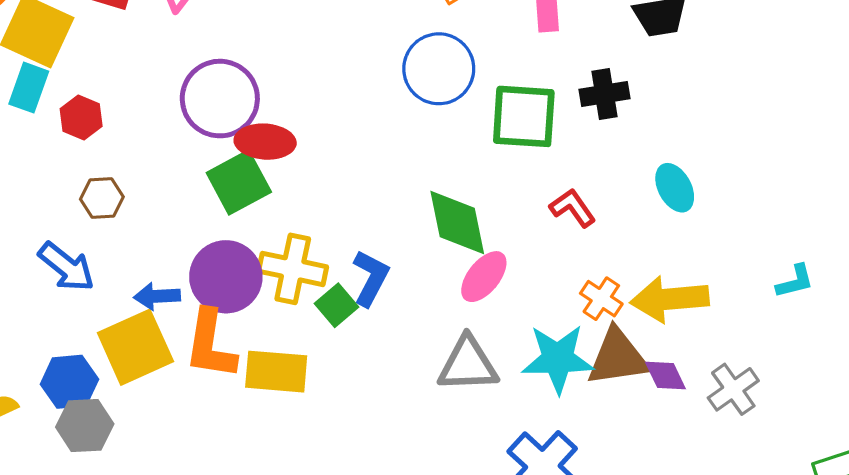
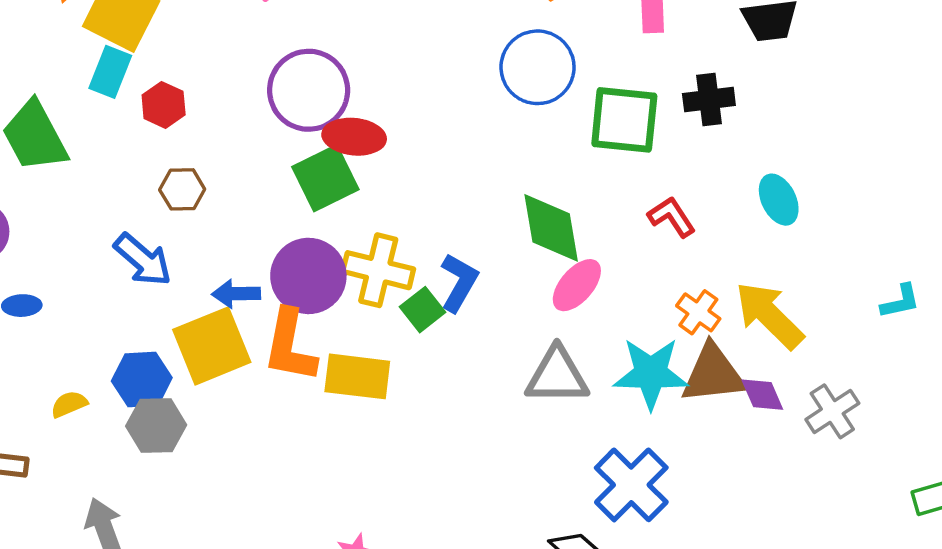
yellow arrow: (670, 299) -> (769, 315), turned 48

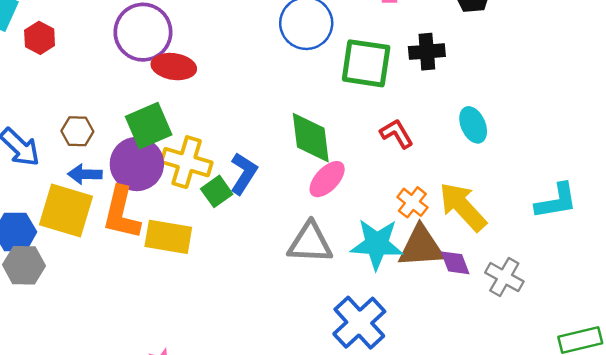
green square: (325, 178) -> (149, 126), moved
brown hexagon: (182, 189) -> (77, 131), moved
cyan L-shape: (900, 301) -> (556, 201), size x1.5
yellow square: (212, 346) -> (66, 210), turned 36
gray cross: (832, 411) -> (504, 277), turned -30

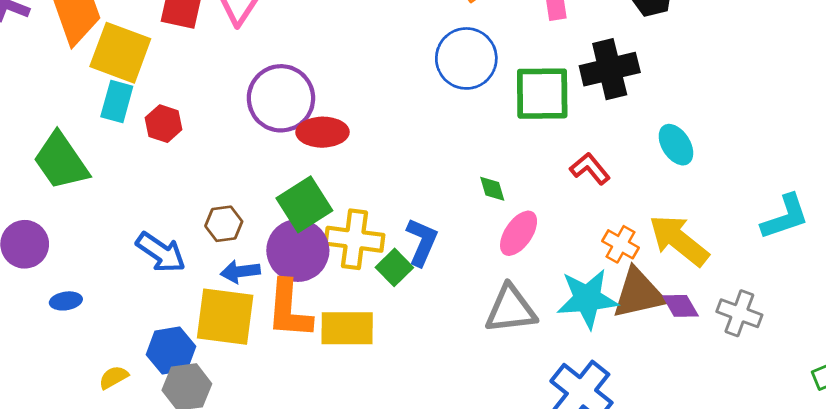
black cross: (427, 52) -> (610, 69), size x1.4
green diamond: (311, 138) -> (492, 189), size x0.5

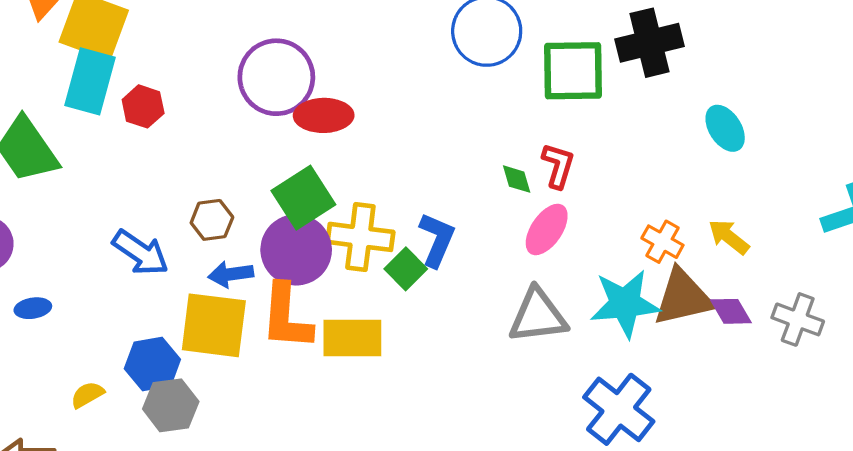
cyan rectangle: (117, 101) -> (90, 81), size x1.4
red L-shape: (590, 169) -> (558, 166), moved, turned 57
yellow arrow: (679, 240) -> (729, 237), size x0.6

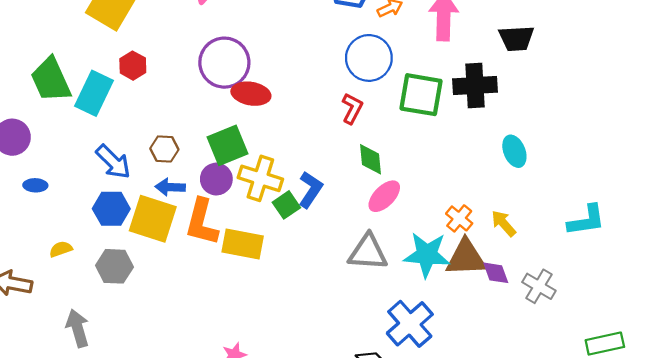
cyan rectangle: (90, 81) -> (94, 93), moved
red L-shape: (558, 166) -> (352, 108), moved
green diamond: (517, 179) -> (371, 159), size x1.4
purple circle: (296, 250) -> (216, 179), size x0.7
blue hexagon: (152, 364) -> (111, 209), moved

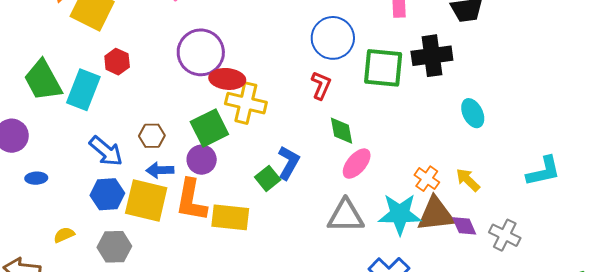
yellow cross: (260, 178) -> (246, 103), moved

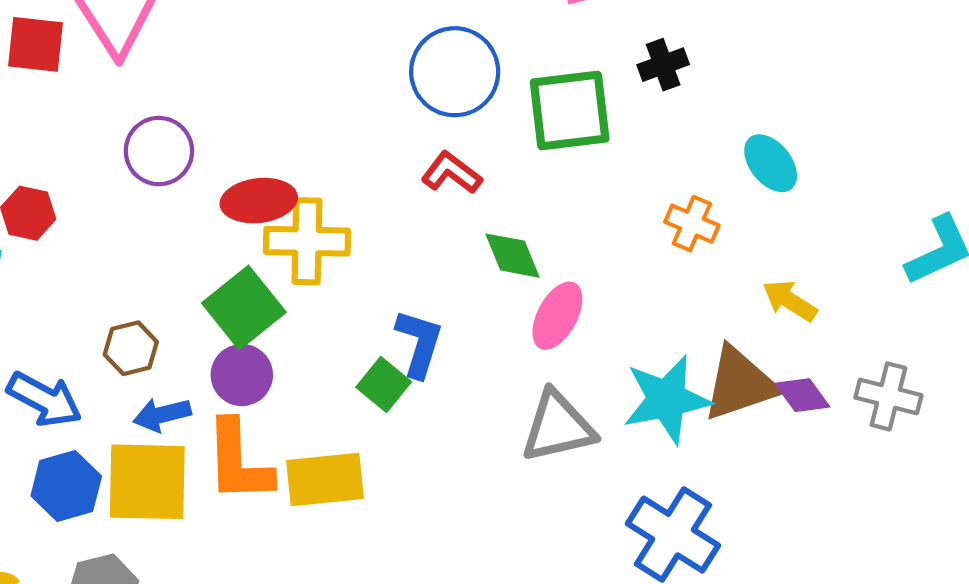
purple circle: (201, 52) -> (159, 151), moved, size x0.7
black cross: (432, 56) -> (663, 65), size x0.6
red L-shape: (321, 85) -> (451, 173), turned -64
orange cross: (427, 179) -> (692, 224), moved

